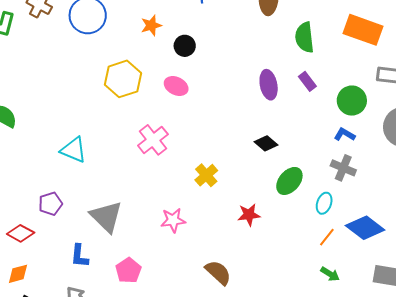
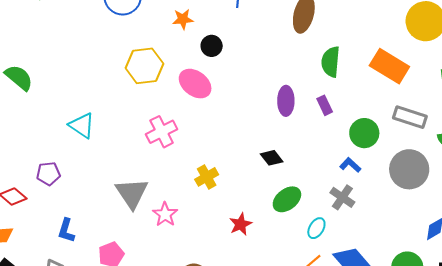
pink ellipse: (176, 86) -> (195, 84), size x1.4
red star: (249, 215) -> (241, 224), turned -30
gray triangle: (106, 217) -> (132, 193), moved
pink star: (173, 220) -> (165, 214), turned 30

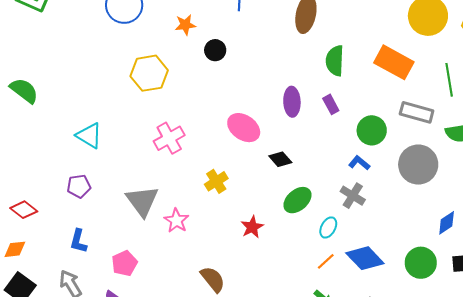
pink ellipse: (195, 84) -> (244, 128), moved
purple pentagon: (48, 174) -> (79, 186), moved

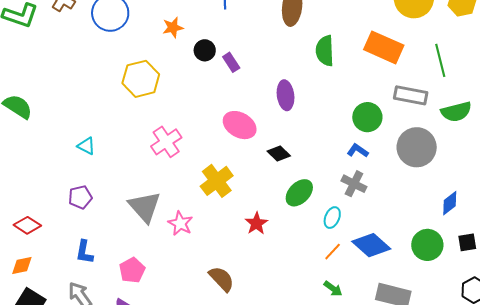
purple rectangle: (331, 104) -> (231, 62), moved
cyan triangle: (89, 136) -> (86, 146), size x0.7
yellow cross: (216, 181) -> (217, 181), size x1.4

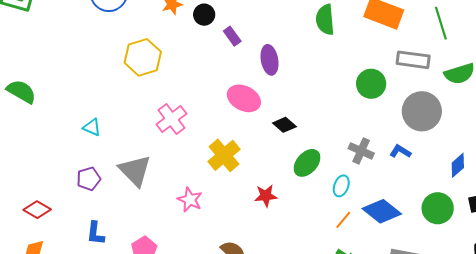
black circle: (205, 50) -> (204, 15), moved
purple ellipse: (286, 95) -> (270, 60), moved
blue L-shape: (358, 151) -> (400, 151), moved
gray triangle: (145, 207) -> (135, 171), moved
red star: (256, 223) -> (266, 196), turned 30

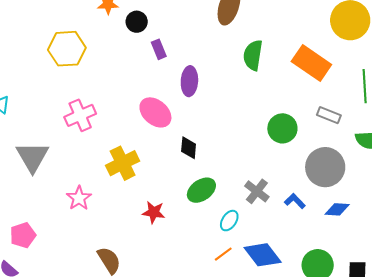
gray rectangle: (413, 60) -> (329, 115), size x0.7
black diamond: (284, 125) -> (189, 148), turned 40
blue diamond: (458, 165) -> (337, 209), moved, turned 30

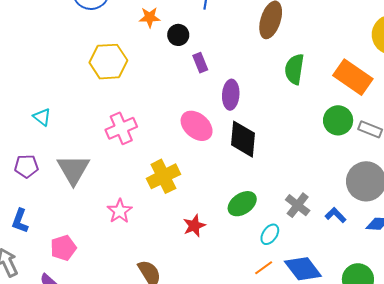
green circle: (282, 128) -> (338, 120), moved
black diamond: (189, 148) -> (243, 139), moved, size x1.6
red star: (154, 212) -> (194, 226), turned -30

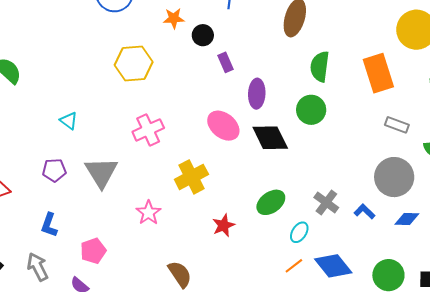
orange rectangle: (353, 77) -> (378, 73), turned 39
green circle: (338, 120) -> (311, 110), moved
black diamond: (243, 139) -> (270, 138), turned -30

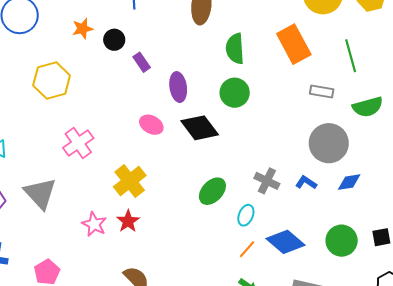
pink ellipse: (223, 126) -> (151, 125), size x0.7
red star: (223, 225) -> (128, 221), moved

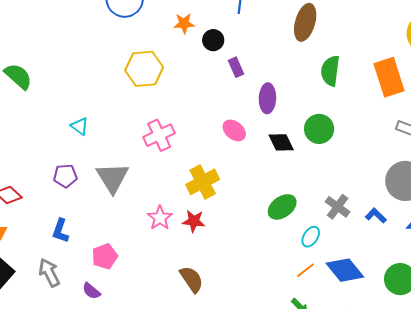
green circle: (235, 93) -> (319, 129), moved
black diamond: (200, 128) -> (281, 142), size x0.7
red star: (128, 221) -> (194, 221), turned 30

